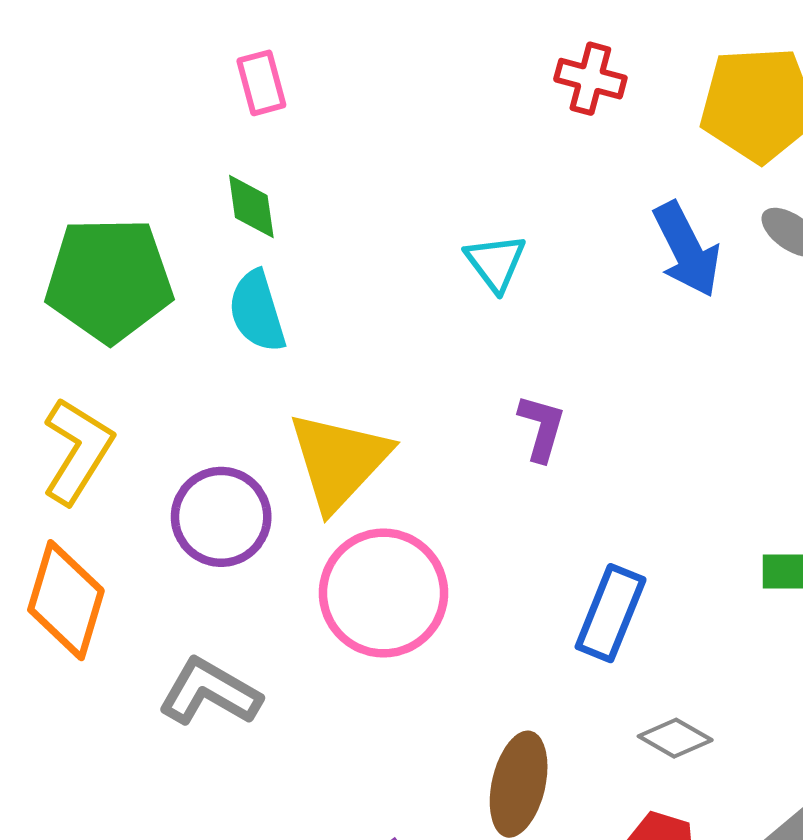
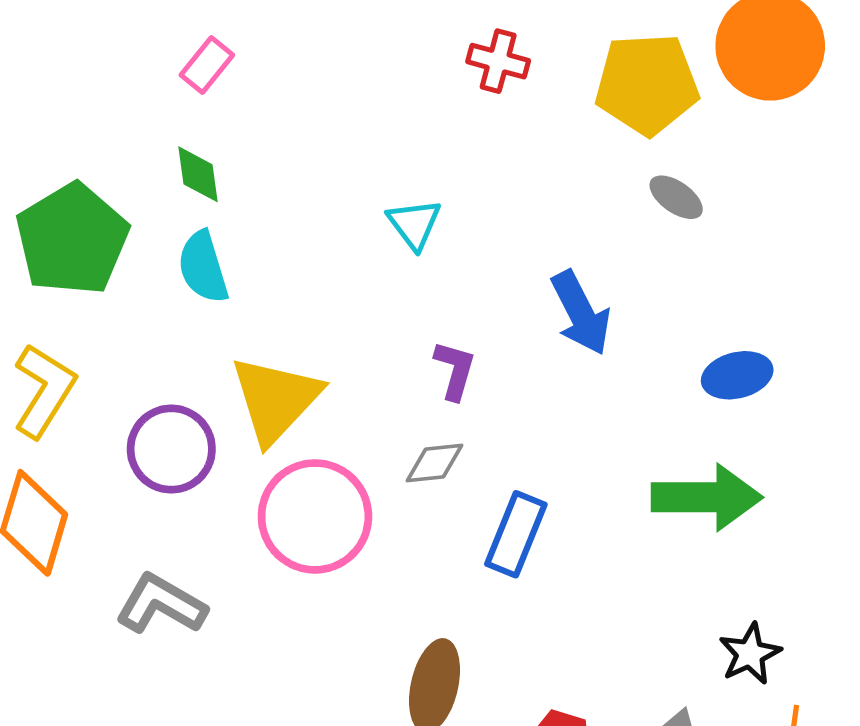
pink rectangle: (261, 83) -> (207, 65), turned 54
blue arrow: (687, 250) -> (581, 313), moved
green pentagon: (109, 280) -> (72, 239), turned -30
gray diamond: (675, 738) -> (435, 463), moved, turned -36

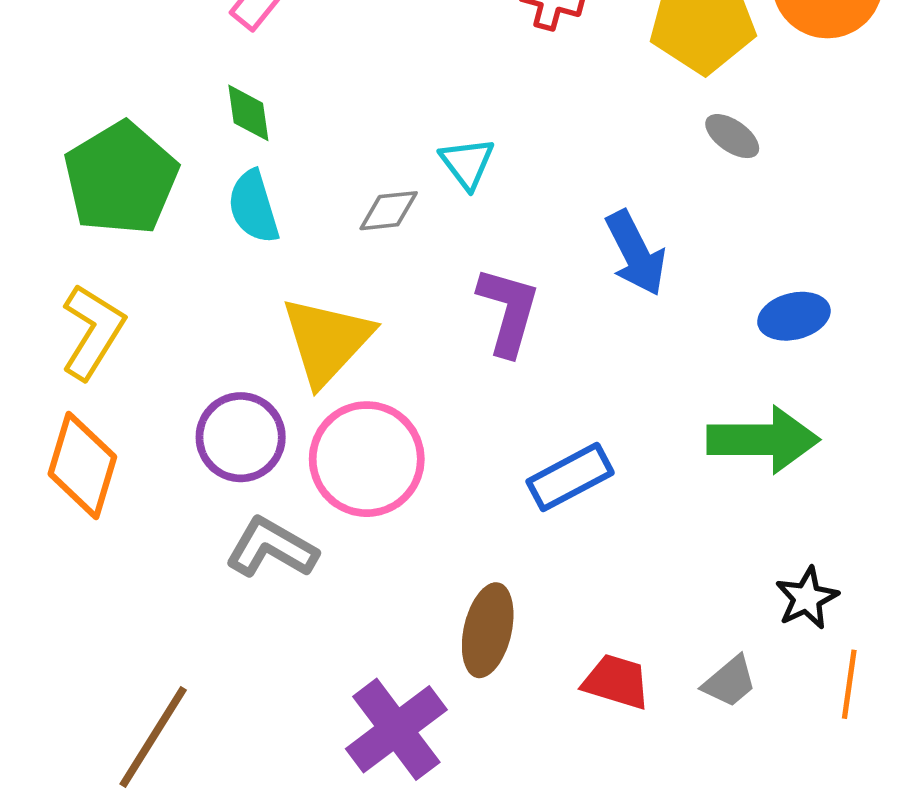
purple L-shape: (455, 370) -> (508, 311), size x1.5
purple circle: (171, 449) -> (241, 437), moved
gray diamond: (435, 463) -> (389, 211), moved
blue rectangle: (516, 534) -> (570, 477), turned 40
gray L-shape: (161, 604) -> (272, 548), moved

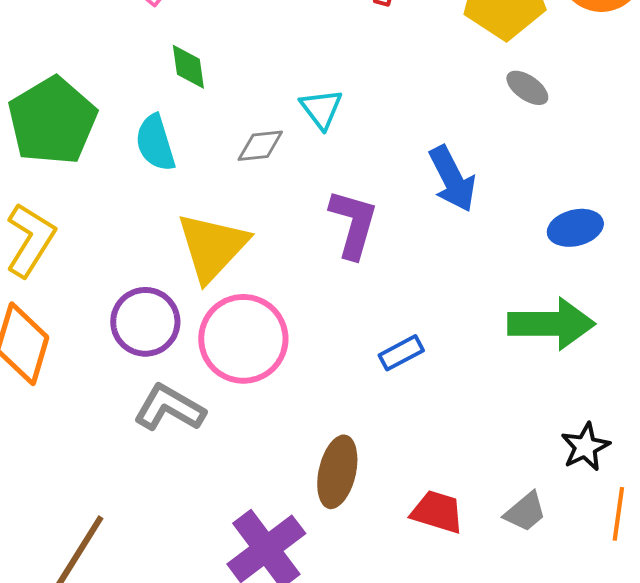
green diamond: (248, 113) -> (188, 67), moved
blue rectangle: (570, 477) -> (401, 353), size x0.7

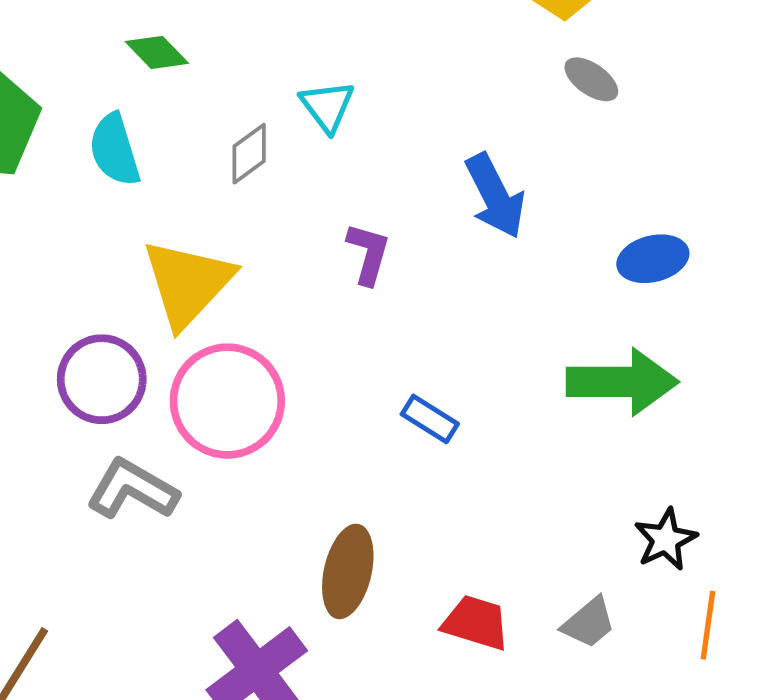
green diamond: (188, 67) -> (157, 52), turned -36
gray diamond: (260, 146) -> (249, 154), turned -30
purple L-shape: (353, 224) -> (368, 254), size x0.7
blue rectangle: (401, 353) -> (430, 419), turned 60

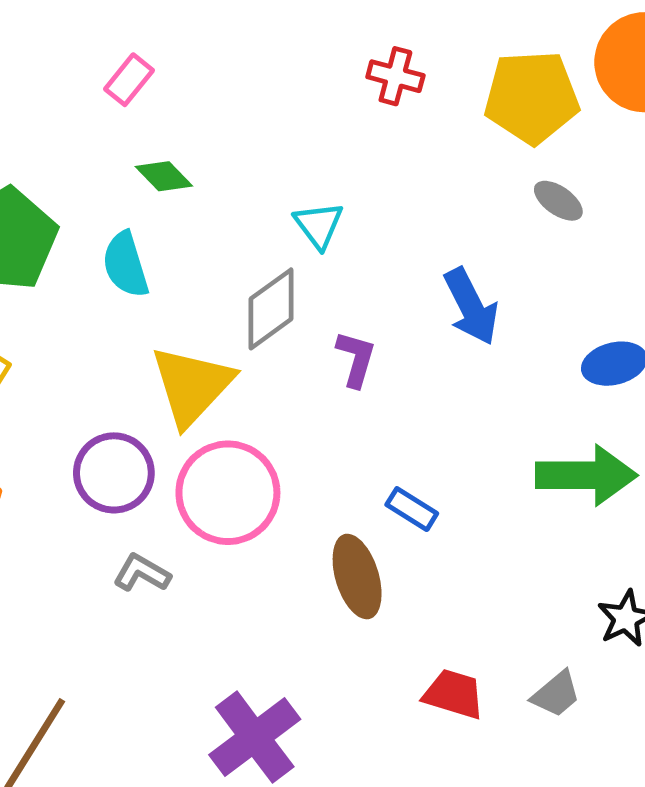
gray diamond: (249, 154) -> (271, 309), moved, size x1.5
gray L-shape: (132, 489) -> (142, 573), size x0.7
brown ellipse: (348, 571) -> (357, 577), moved, turned -30

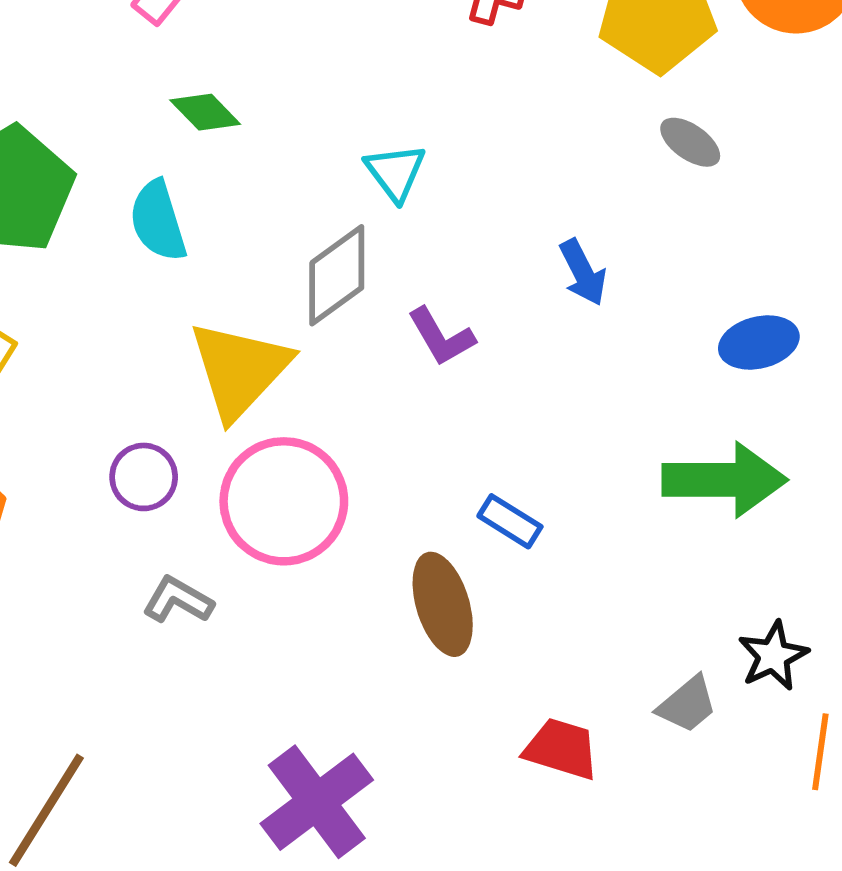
blue arrow: (471, 307) -> (583, 272), size x0.7
purple L-shape: (356, 359) -> (441, 337), turned 134
purple circle: (114, 473) -> (144, 477), size x0.7
gray trapezoid: (556, 694) -> (687, 704), moved

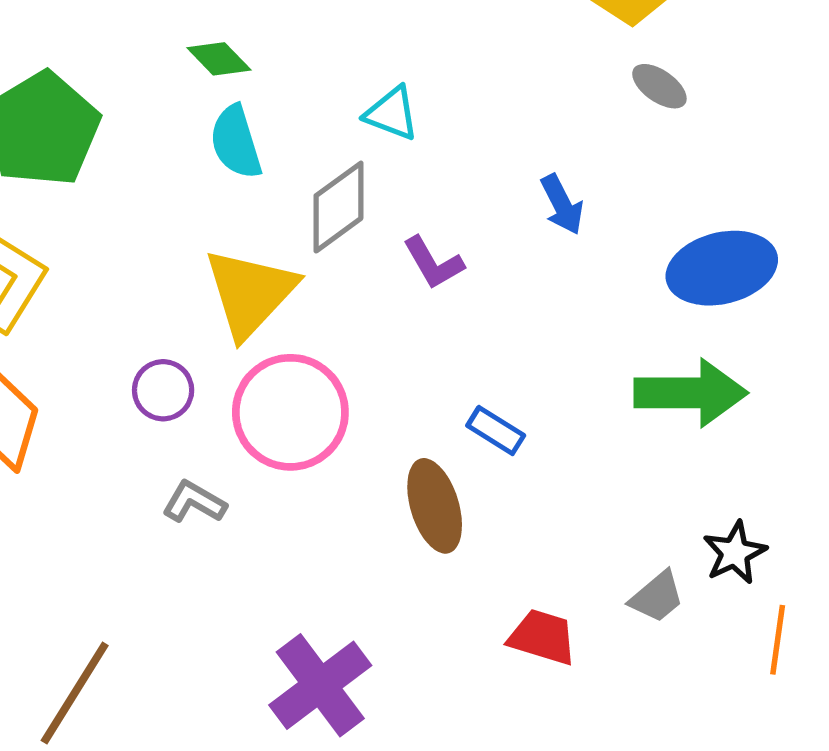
cyan triangle: (395, 172) -> (392, 113), turned -32
cyan semicircle: (158, 221) -> (236, 142), moved
blue ellipse: (759, 342) -> (722, 268), size x1.5

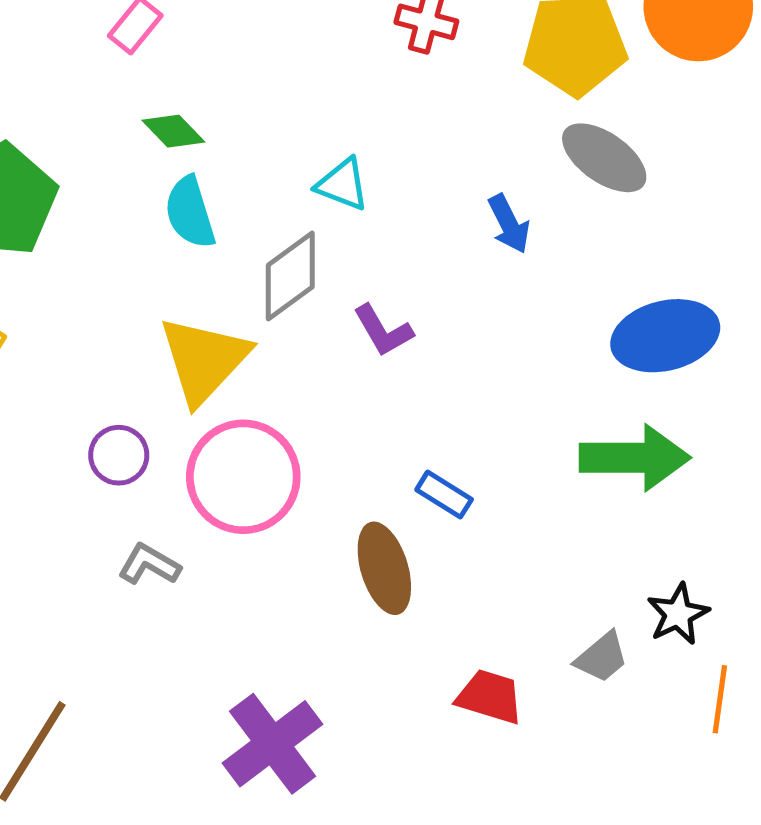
gray ellipse: (659, 86) -> (604, 158), size x1.6
blue arrow: (562, 204) -> (509, 224), moved

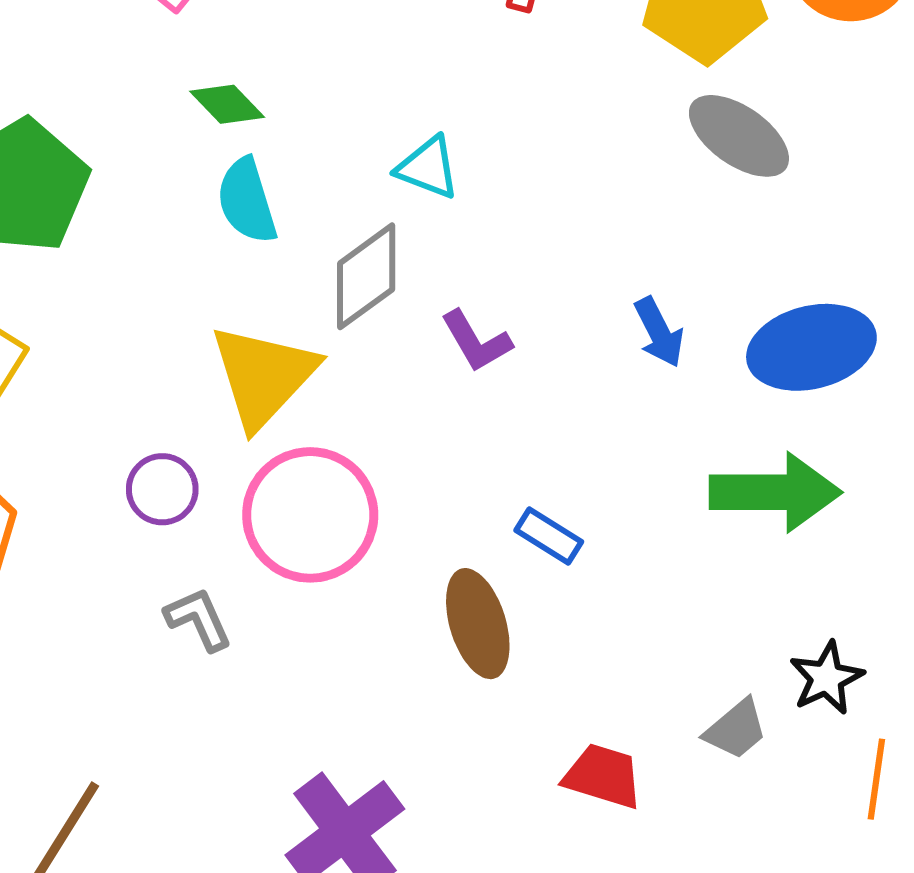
blue arrow: (509, 224) -> (659, 332), moved
gray L-shape: (149, 564) -> (198, 619), turned 36

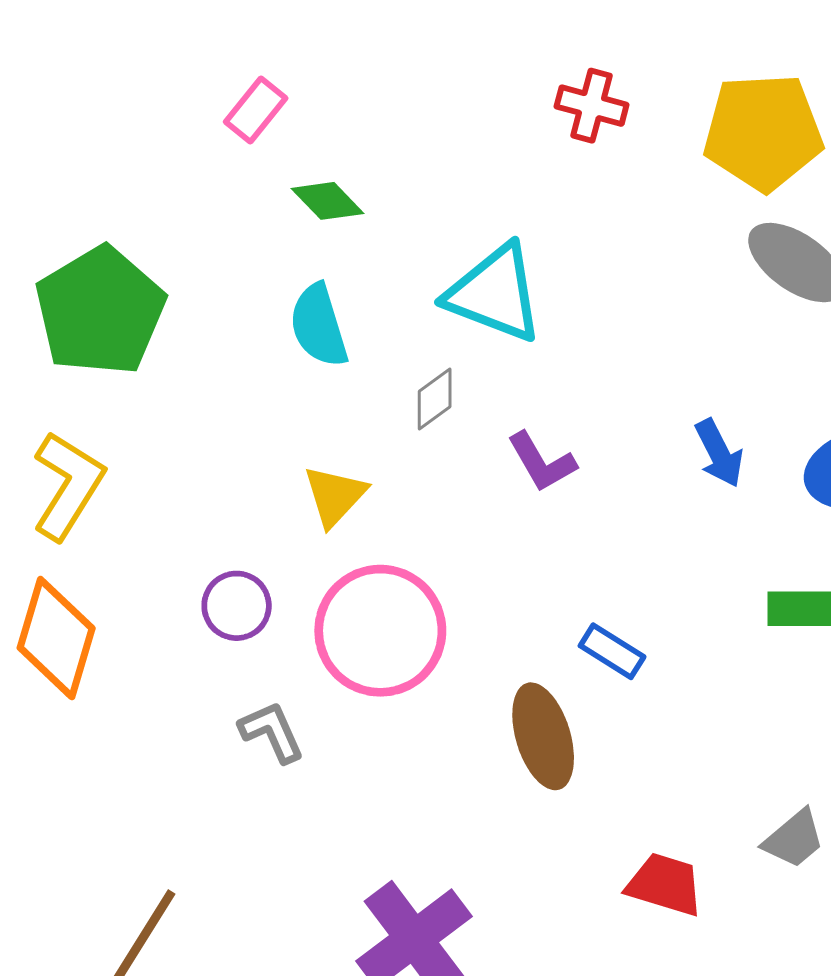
green diamond: (227, 104) -> (327, 201), moved
cyan triangle: (428, 168) -> (495, 293), size x1.6
gray diamond: (366, 276) -> (435, 399), size x0.6
yellow triangle: (263, 376) -> (335, 496), size x0.6

